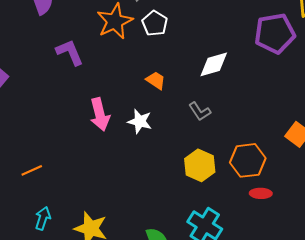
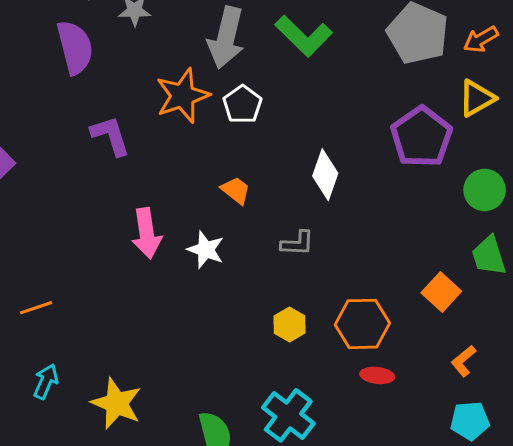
purple pentagon: (275, 33) -> (421, 137), turned -30
white diamond: (214, 64) -> (325, 175), turned -60
gray L-shape: (200, 111) -> (297, 243), turned -60
yellow hexagon: (200, 165) -> (290, 324), size x0.7

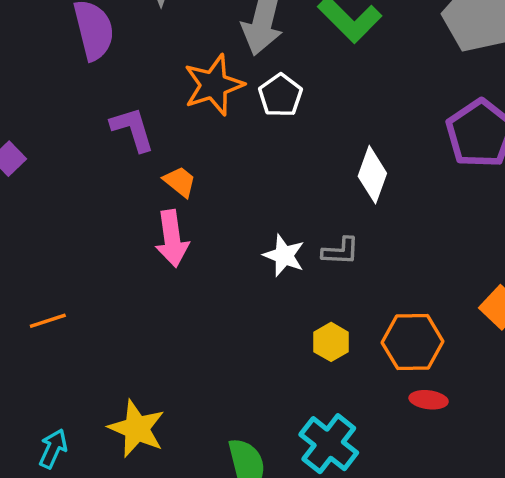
orange trapezoid: (236, 190) -> (180, 182), moved
white star: (206, 250) -> (284, 255), moved
cyan arrow: (46, 381) -> (53, 449), moved

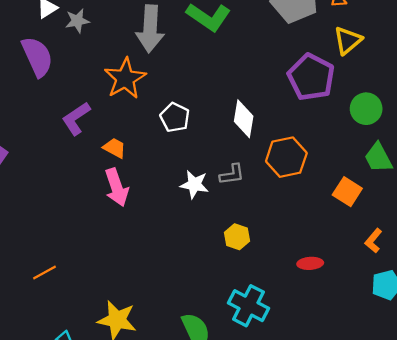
white pentagon: (280, 95) -> (175, 117), moved
purple L-shape: (133, 129) -> (76, 119), turned -96
orange line: (48, 321) -> (44, 272), moved
orange hexagon: (413, 342) -> (286, 157), moved

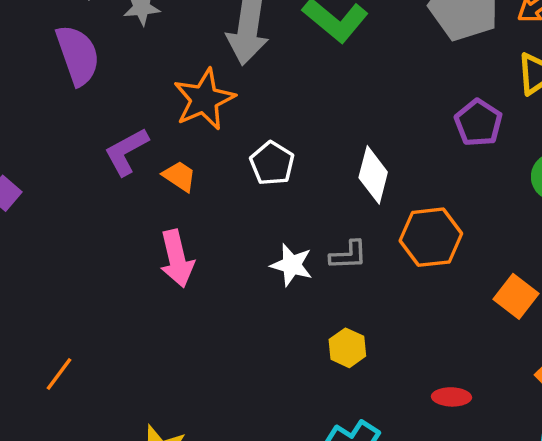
purple pentagon: (311, 77) -> (478, 123), size x0.7
orange trapezoid: (115, 148) -> (179, 176), moved
orange line: (44, 272) -> (59, 374), turned -30

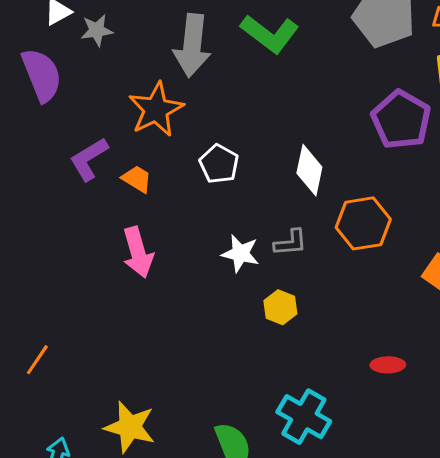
purple pentagon: (478, 123) -> (401, 120), size x1.4
yellow hexagon: (347, 348) -> (280, 307), moved

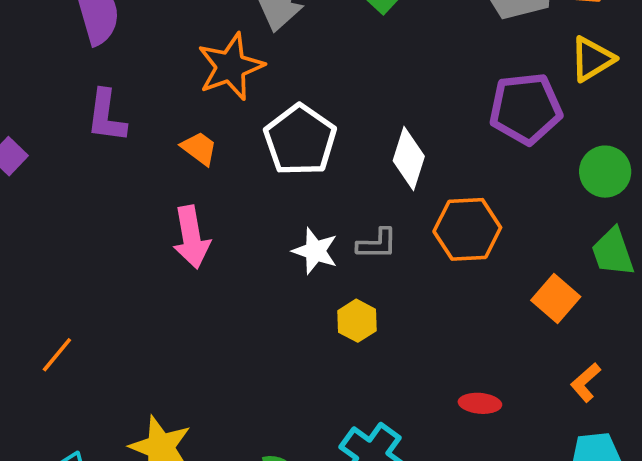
purple pentagon: (401, 120) -> (526, 109), turned 30
purple L-shape: (89, 159) -> (106, 116), moved, turned -57
white pentagon: (219, 164) -> (300, 140), size x1.5

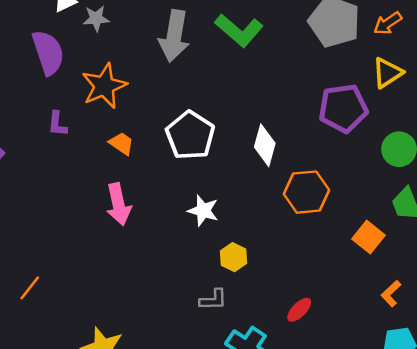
orange star: (231, 67) -> (104, 86), moved
purple L-shape: (106, 116) -> (57, 124), size x0.7
gray L-shape: (377, 244) -> (213, 300), moved
red ellipse: (480, 403) -> (299, 310), moved, turned -48

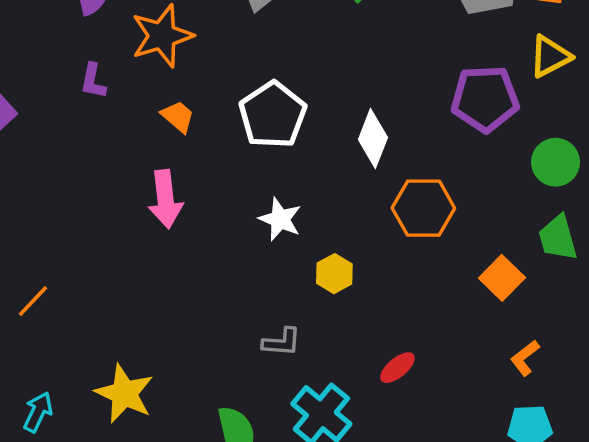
yellow hexagon: (234, 257) -> (334, 274), moved

